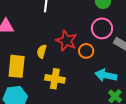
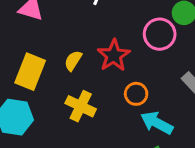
pink circle: (102, 28) -> (160, 34), moved
orange circle: (86, 51) -> (136, 94), moved

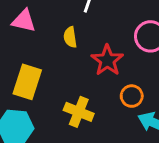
yellow semicircle: (73, 61) -> (70, 37), moved, turned -36

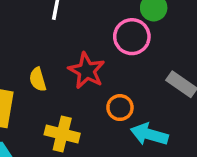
yellow semicircle: (70, 37) -> (38, 79), moved

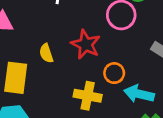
yellow cross: (62, 134) -> (88, 96), moved

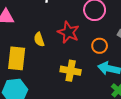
orange circle: (114, 73) -> (100, 46), moved

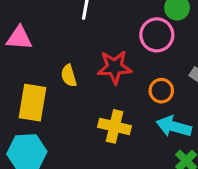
red star: (68, 32) -> (115, 67), turned -30

